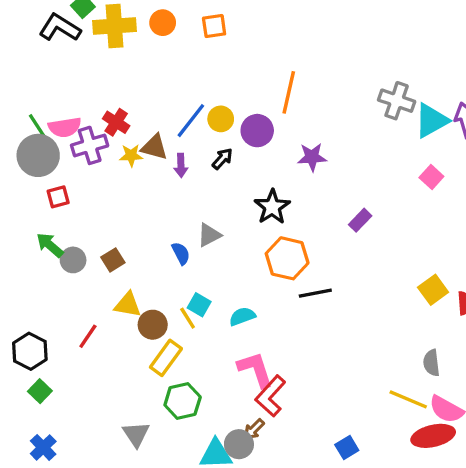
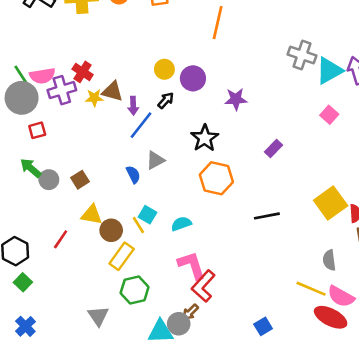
orange line: (289, 92) -> (218, 23), moved
blue line: (191, 121) -> (141, 125), moved
yellow square: (433, 290) -> (331, 203), size x1.4
black line: (315, 293) -> (267, 216), moved
red ellipse: (433, 436) -> (331, 317), turned 40

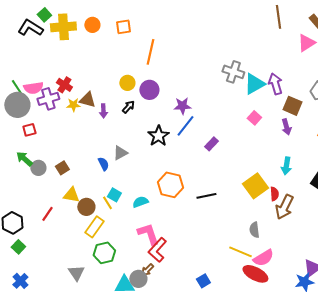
orange line: (218, 23) -> (150, 52), moved
blue line: (141, 125) -> (185, 126), moved
orange hexagon: (216, 178) -> (170, 185), moved
pink semicircle: (341, 296) -> (263, 258), turned -60

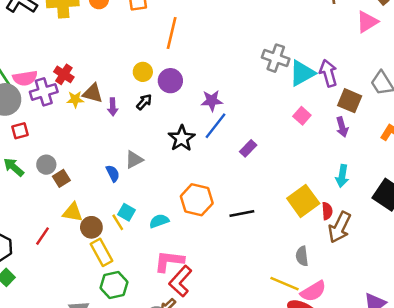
gray circle: (38, 168) -> (46, 165), moved
yellow rectangle: (94, 227) -> (101, 252), turned -65
pink L-shape: (148, 234) -> (169, 261), turned -65

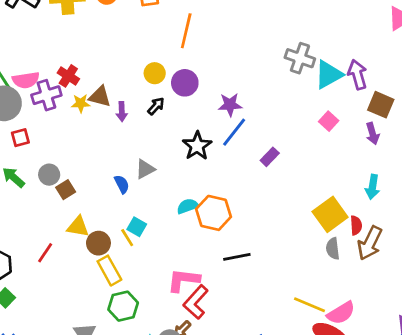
black line: (242, 214) -> (237, 257), moved
cyan semicircle: (159, 221) -> (188, 206), moved
gray semicircle: (302, 256) -> (333, 249), moved

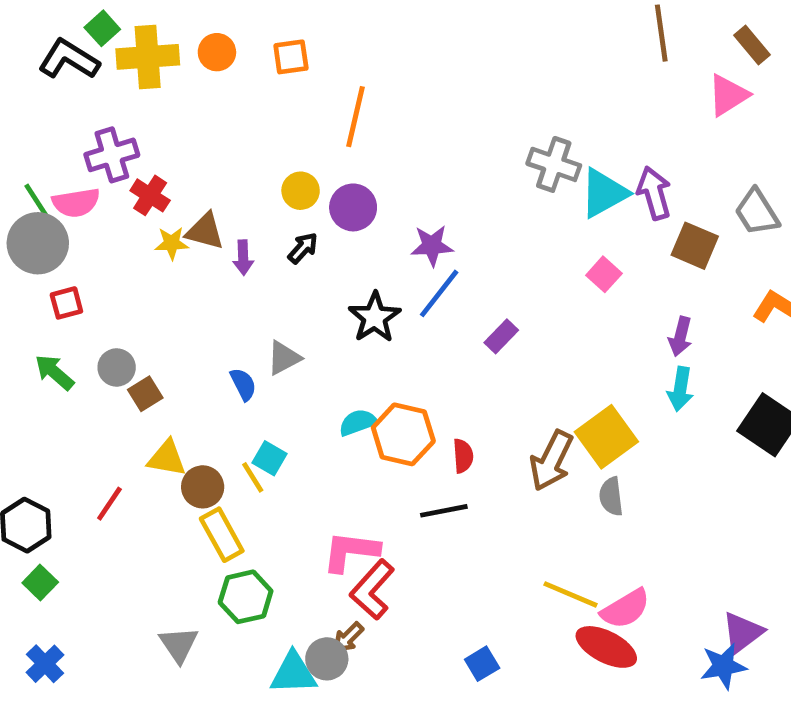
purple cross: (46, 95) -> (112, 155), moved
purple arrow: (373, 133) -> (680, 336), moved, turned 30
red semicircle: (356, 225) -> (463, 456), moved
brown arrow: (370, 243) -> (551, 461), moved

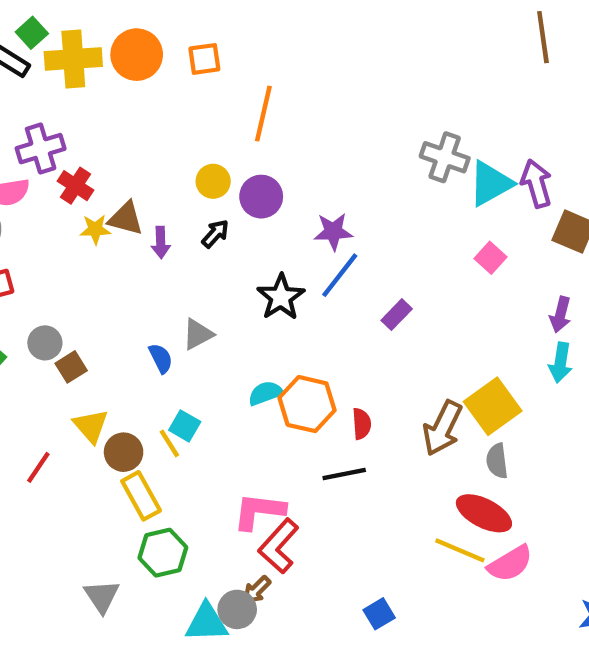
orange circle: (217, 52) -> (137, 55), size x1.5
yellow triangle: (167, 458) -> (91, 426), turned 39
red ellipse: (606, 647) -> (484, 513), moved

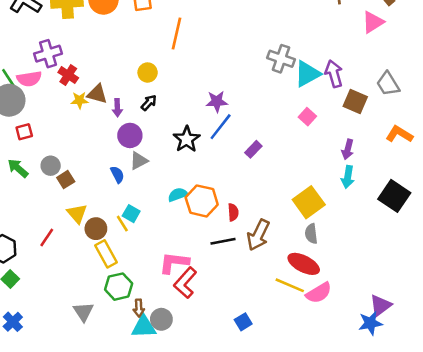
purple circle: (261, 197) -> (130, 135), moved
brown arrow: (442, 428) -> (258, 235), moved
brown arrow: (257, 590) -> (139, 308), moved, turned -48

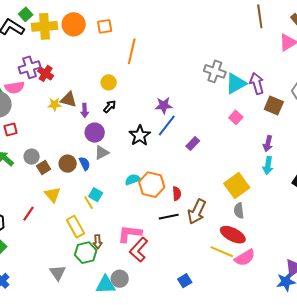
red cross: (68, 75) -> (46, 73), moved
brown circle: (96, 229) -> (68, 164), moved
brown arrow: (139, 308) -> (98, 242), moved

